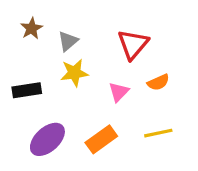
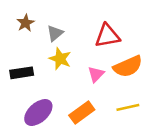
red triangle: (133, 44) -> (107, 36), turned 40
yellow star: (74, 73) -> (60, 59), turned 30
orange semicircle: (158, 82) -> (128, 66), size x1.6

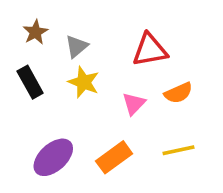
orange semicircle: (128, 66) -> (178, 93), size x0.7
black rectangle: (22, 73) -> (30, 82), moved, turned 70

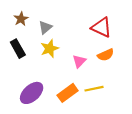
red triangle: (150, 50) -> (101, 27), moved, turned 35
yellow star: (84, 82) -> (50, 49), turned 30
yellow line: (178, 150) -> (94, 89), moved

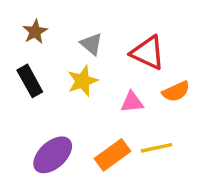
gray triangle: (45, 27) -> (91, 44), moved, turned -40
red triangle: (101, 27) -> (148, 53), moved
pink triangle: (79, 61) -> (132, 102), turned 40

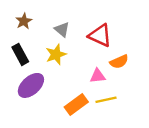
pink triangle: (132, 102) -> (98, 76), moved
purple ellipse: (53, 155) -> (31, 85), moved

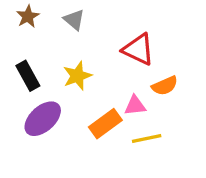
brown star: (24, 21) -> (28, 16), moved
gray triangle: (62, 29) -> (74, 20), moved
orange rectangle: (76, 104) -> (105, 124), moved

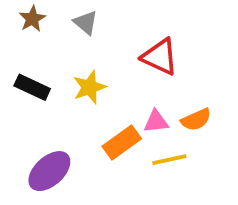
black rectangle: (28, 76) -> (32, 87), turned -36
orange semicircle: (165, 86) -> (196, 120), moved
purple ellipse: (43, 119) -> (49, 171), moved

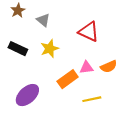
gray triangle: (86, 23) -> (43, 20), moved
yellow line: (169, 160) -> (92, 99), moved

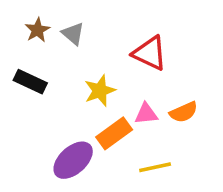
brown star: (18, 11) -> (37, 30), moved
yellow star: (50, 49) -> (100, 91), moved
purple ellipse: (27, 95) -> (73, 160), moved

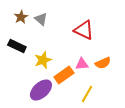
yellow star: (100, 91) -> (43, 60), moved
yellow line: (155, 167) -> (87, 94), turned -48

